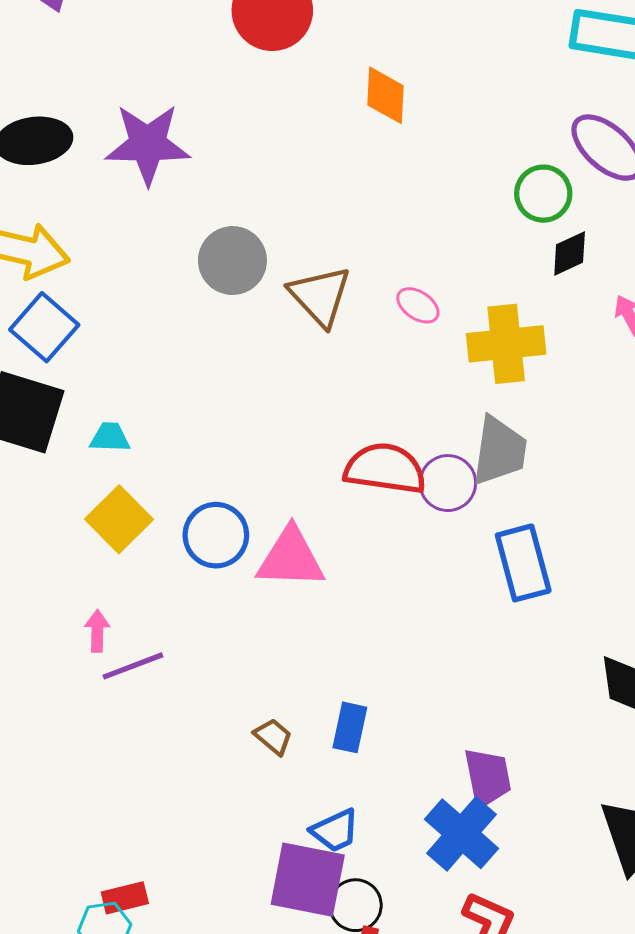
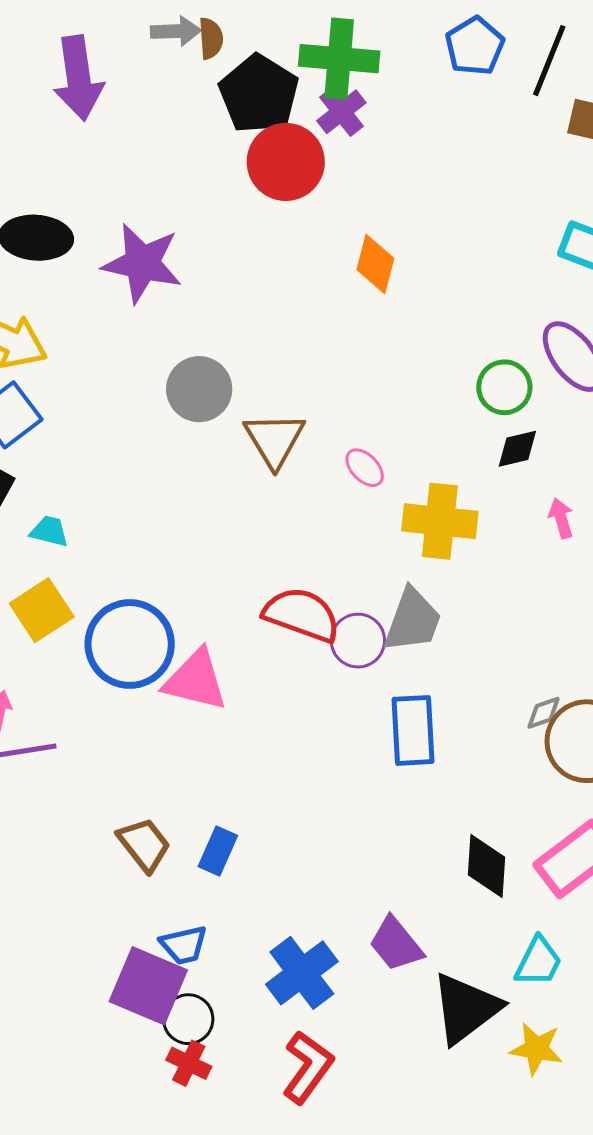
blue circle: (216, 535) -> (130, 644), size x1.4
brown trapezoid: (273, 737) -> (144, 845), size x1.5
purple trapezoid: (488, 777) -> (396, 944), moved, turned 140

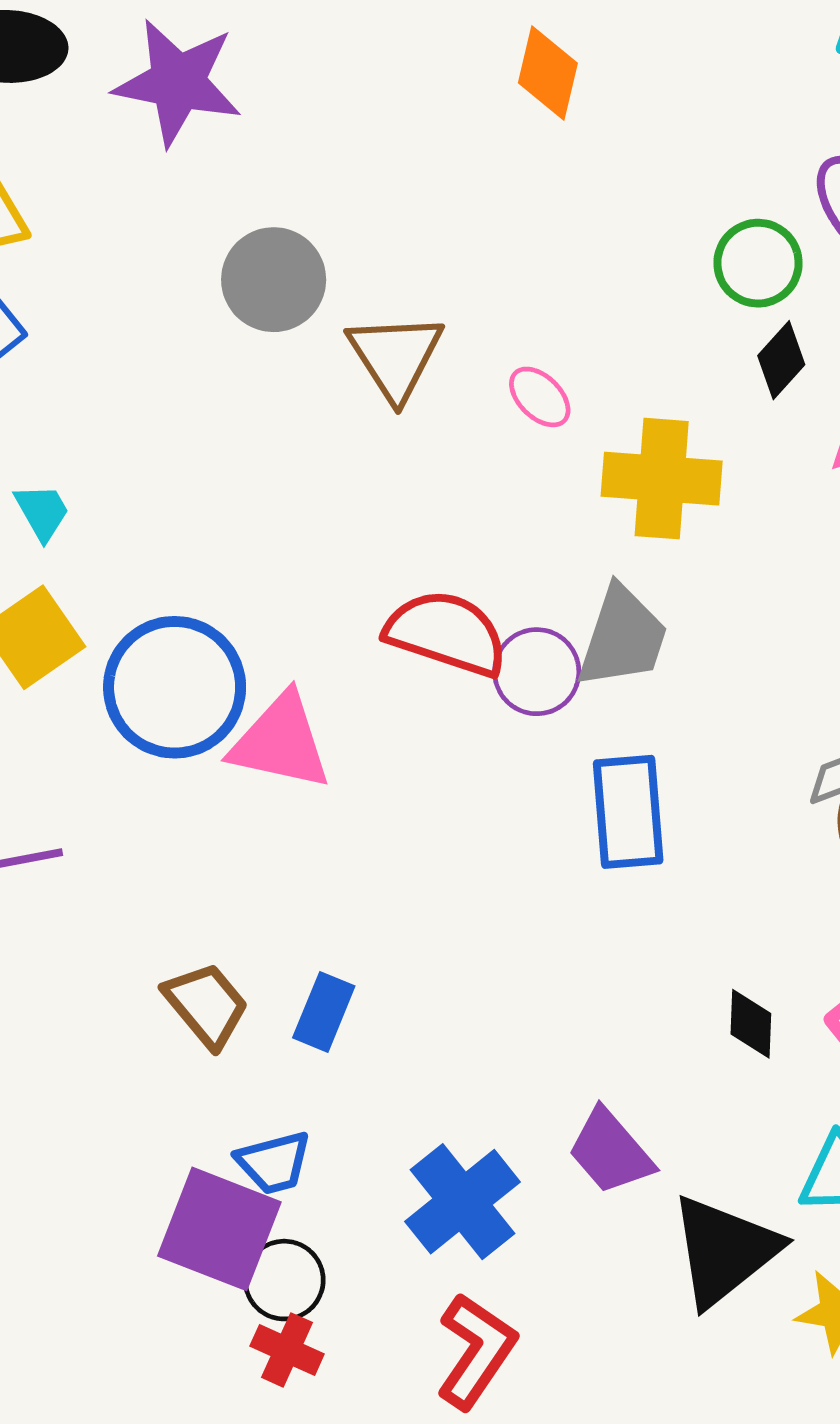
black diamond: (517, 449) -> (781, 360), turned -33
cyan trapezoid: (49, 531) -> (42, 512), turned 48
black diamond: (486, 866) -> (751, 1024), size x0.7

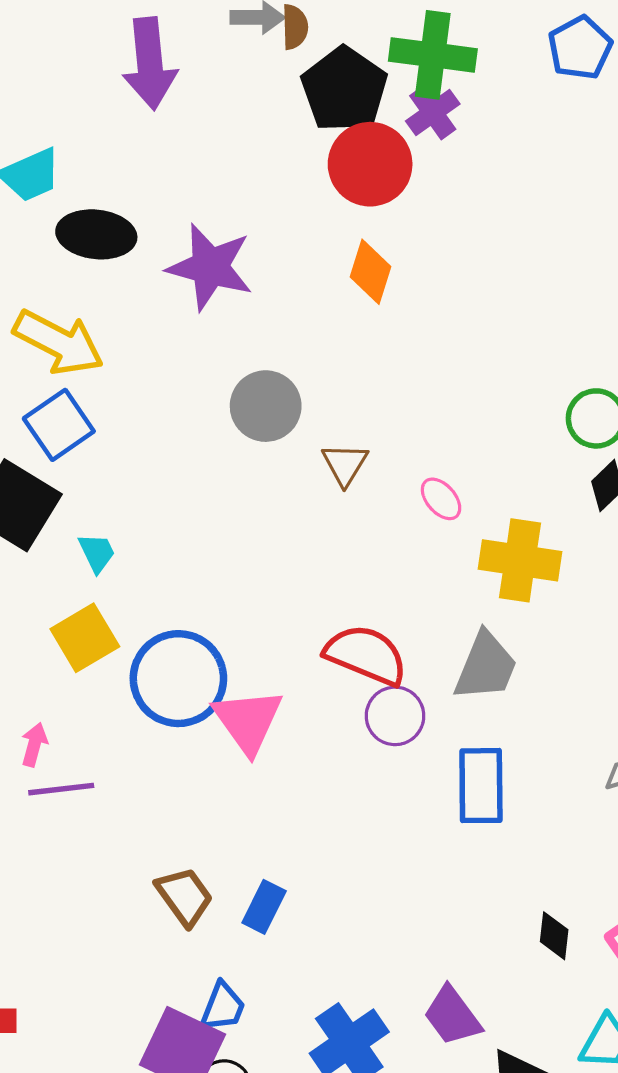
orange diamond: (548, 73) -> (371, 272), moved
brown triangle: (395, 357) -> (345, 464), size x0.7
purple circle: (537, 672) -> (395, 716), moved
pink triangle: (281, 742) -> (248, 721), turned 38
blue trapezoid: (274, 1163) -> (223, 1007), turned -58

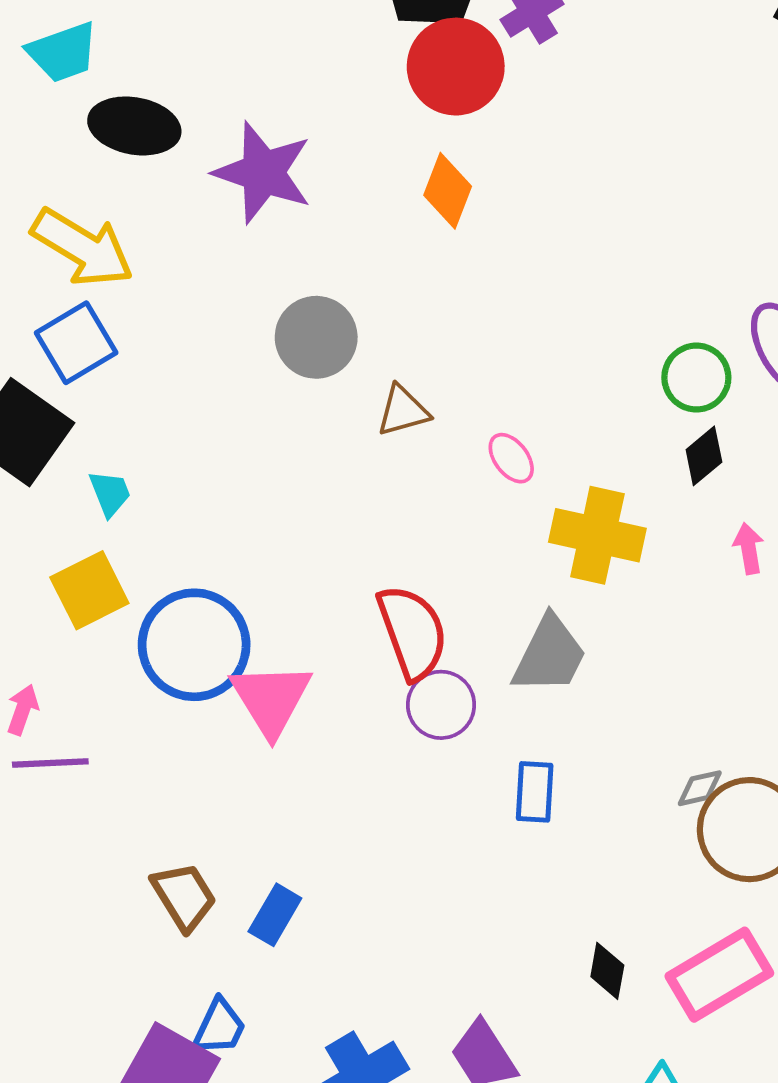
brown triangle: (345, 464) -> (403, 411), turned 39
red semicircle: (366, 655) -> (412, 632), turned 44
blue rectangle: (481, 786) -> (535, 792), size x0.7

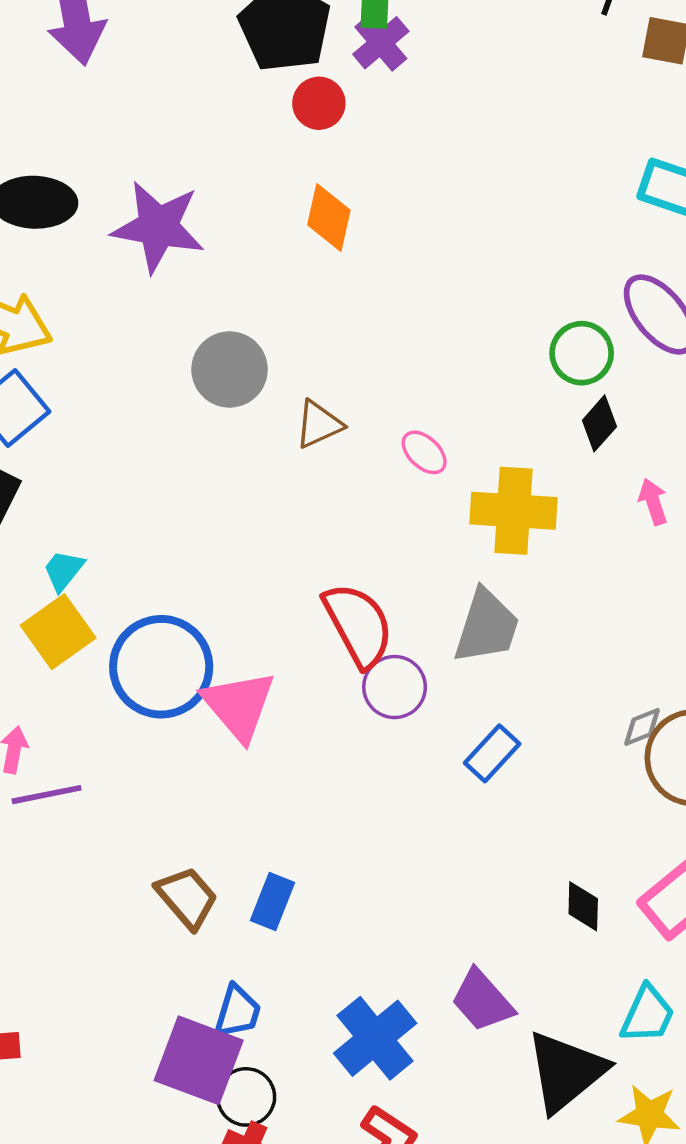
red circle: (456, 67) -> (319, 103), size x0.6
cyan trapezoid: (110, 493) -> (63, 570), moved, turned -111
blue rectangle: (535, 792) -> (492, 753), turned 48

